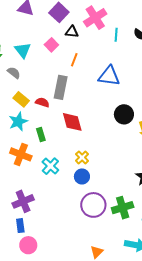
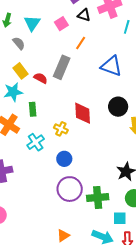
red diamond: (72, 122) -> (83, 113), moved
yellow cross: (82, 157) -> (61, 129), moved, turned -32

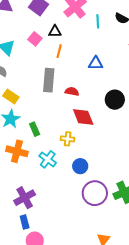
black triangle: (84, 15) -> (55, 31), moved
blue triangle: (111, 66) -> (96, 63), size x0.7
red semicircle: (41, 78) -> (72, 92), moved

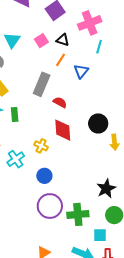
cyan line: (98, 21) -> (99, 47), moved
blue triangle: (96, 63) -> (81, 71), moved, turned 49
green rectangle: (35, 129) -> (15, 114), moved

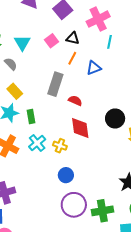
blue triangle: (81, 71) -> (94, 68), turned 35
cyan cross: (16, 159) -> (37, 143), moved

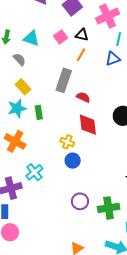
cyan triangle: (22, 43) -> (31, 38), turned -42
blue triangle: (94, 68) -> (113, 59), moved
cyan cross: (37, 143) -> (34, 172), moved
blue circle: (66, 175) -> (73, 161), moved
purple circle: (74, 205) -> (80, 201), size x0.7

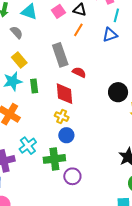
gray rectangle: (64, 80) -> (60, 55), turned -40
red diamond: (88, 125) -> (64, 94), moved
green cross: (109, 208) -> (54, 159), moved

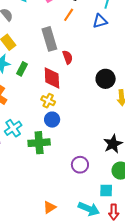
red semicircle: (79, 72) -> (68, 57), turned 40
green rectangle: (34, 86) -> (22, 69), turned 32
purple circle: (72, 176) -> (80, 165), moved

